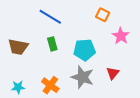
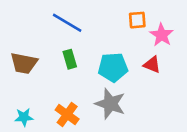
orange square: (103, 15) -> (137, 20), turned -32
pink star: (121, 36) -> (162, 35), moved
red triangle: (113, 73) -> (152, 65), moved, turned -48

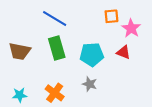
green rectangle: (70, 59) -> (57, 48), size x1.5
gray star: (110, 104) -> (90, 84), size x0.6

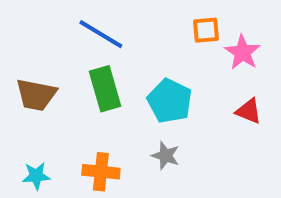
red triangle: (123, 52) -> (249, 111), moved
cyan pentagon: (92, 55) -> (170, 101), turned 30
orange cross: (55, 93) -> (101, 172), turned -30

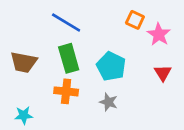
orange square: (206, 30) -> (135, 20), turned 30
red triangle: (249, 111) -> (163, 73), turned 36
orange cross: (101, 172) -> (66, 91), moved

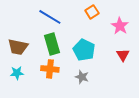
orange square: (135, 20) -> (92, 12), moved, turned 32
cyan star: (24, 115) -> (17, 73), moved

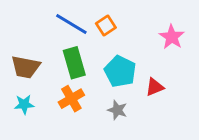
orange square: (92, 12) -> (106, 25), moved
red triangle: (123, 55) -> (155, 87), moved, turned 40
orange cross: (50, 69) -> (71, 99), turned -36

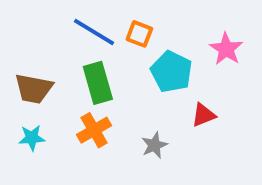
orange square: (106, 25) -> (139, 34), turned -36
cyan pentagon: (120, 71) -> (171, 72), moved
gray star: (117, 110) -> (154, 145), turned 30

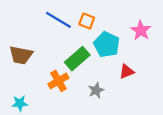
green rectangle: (98, 83) -> (77, 59), moved, turned 65
cyan star: (32, 138) -> (20, 103), moved

